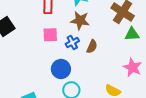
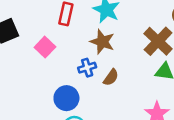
pink square: (50, 35) -> (45, 47), moved, turned 35

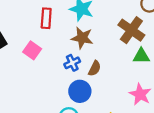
blue circle: (66, 98) -> (80, 91), moved

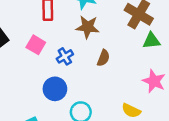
blue cross: (72, 63) -> (65, 56), moved
blue circle: (80, 91) -> (55, 89), moved

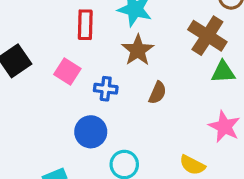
brown star: (88, 27) -> (138, 50), turned 30
blue cross: (65, 56) -> (106, 89), turned 35

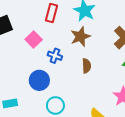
brown semicircle: (158, 93) -> (87, 66), turned -40

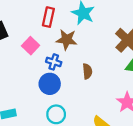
brown star: (80, 37) -> (67, 40), moved, turned 30
blue circle: (39, 80) -> (50, 84), moved

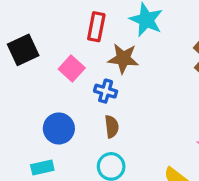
brown semicircle: (87, 71) -> (112, 127), moved
blue circle: (50, 84) -> (59, 128), moved

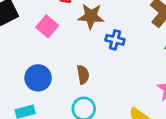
blue cross: (106, 91) -> (115, 40), moved

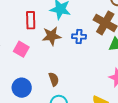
blue cross: (115, 40) -> (79, 36), moved

